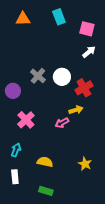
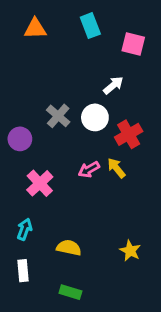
white arrow: (89, 52) -> (113, 85), moved
yellow arrow: (76, 110) -> (116, 168), turned -112
pink arrow: (62, 123) -> (89, 170), moved

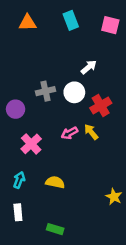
pink square: (133, 44) -> (110, 25), moved
gray cross: (58, 116) -> (46, 91), turned 36
yellow semicircle: (69, 248) -> (55, 182), moved
yellow star: (130, 251) -> (114, 197), moved

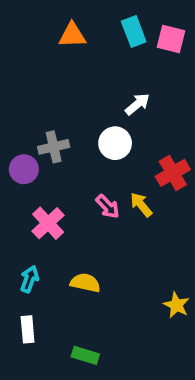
cyan rectangle: (71, 20) -> (134, 31), moved
orange triangle: (28, 23) -> (72, 35), moved
gray cross: (46, 91) -> (54, 147), moved
red cross: (101, 106) -> (173, 173), moved
pink arrow: (70, 133) -> (108, 206), turned -105

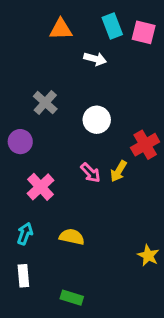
white arrow: (137, 104) -> (95, 59), moved, turned 55
gray cross: (54, 147) -> (45, 103), moved, turned -35
yellow arrow: (141, 205) -> (119, 171), turned -110

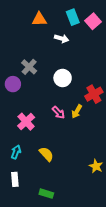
pink square: (144, 32) -> (93, 21), turned 35
purple circle: (20, 142) -> (13, 84), moved
yellow semicircle: (72, 237) -> (46, 154), turned 35

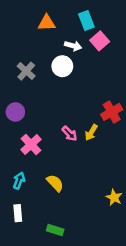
pink square: (93, 21) -> (100, 41), moved
gray cross: (29, 67) -> (26, 71), moved
white circle: (63, 78) -> (62, 66), moved
purple circle: (13, 84) -> (15, 112), moved

